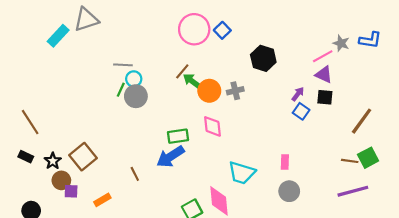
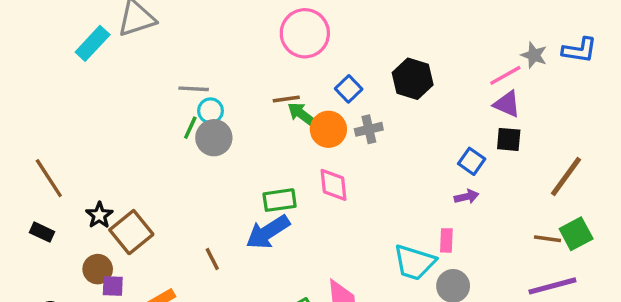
blue square: (222, 30) -> (349, 89), moved
brown line: (182, 71) -> (286, 99), turned 42
purple arrow: (298, 94) -> (467, 197), moved, turned 40
black star: (53, 161) -> (99, 215), moved
cyan trapezoid: (242, 173) -> (414, 262), moved

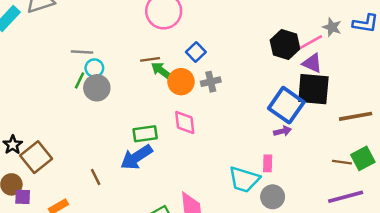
black hexagon: (413, 79) -> (285, 45), moved
black square: (509, 139) -> (313, 89), size x1.8
blue square: (472, 161) -> (286, 105), size x1.8
brown line: (566, 176) -> (356, 116), turned 44

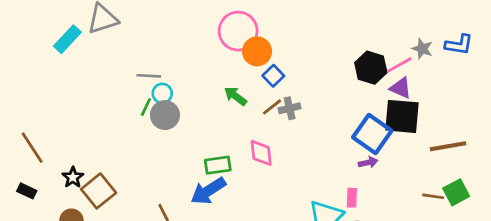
brown line: (150, 59) -> (272, 107), moved, turned -30
orange circle: (181, 82) -> (257, 51), moved

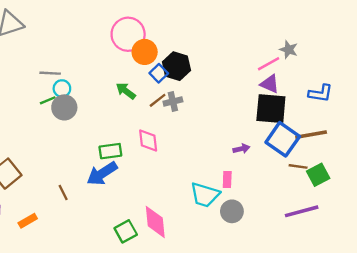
blue L-shape: (459, 45) -> (320, 93), moved
black hexagon: (371, 68) -> (176, 66), moved
green line: (146, 107) -> (48, 100), turned 42
blue square: (372, 134) -> (283, 139), moved
brown line: (433, 196) -> (298, 166), moved

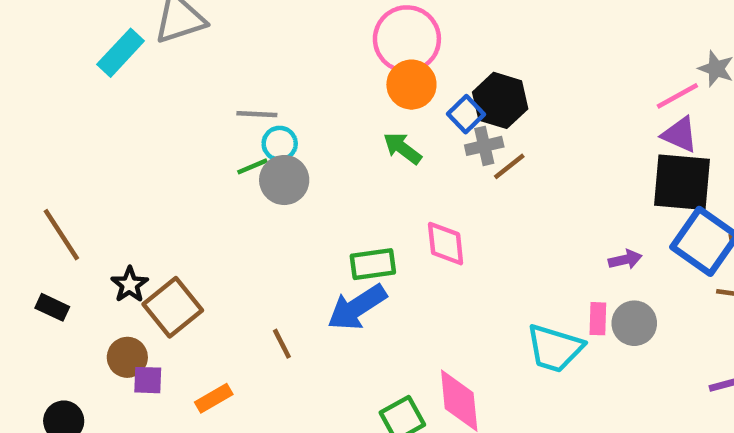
orange circle: (145, 52) -> (411, 85), moved
brown line: (158, 100) -> (509, 166), moved
gray cross: (173, 102) -> (484, 146), moved
gray circle: (232, 211) -> (634, 323), moved

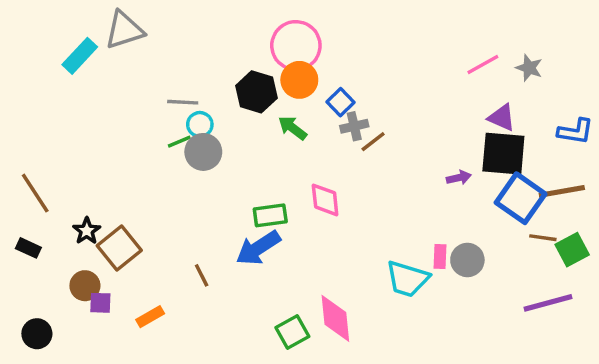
pink line: (677, 96) -> (483, 64), moved
black hexagon: (500, 100) -> (256, 92), moved
purple arrow: (625, 260) -> (459, 178), moved

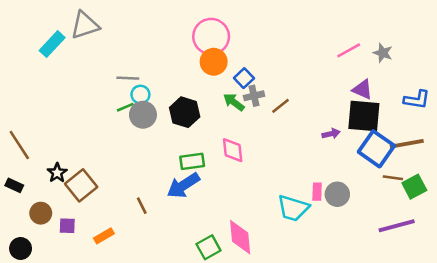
black hexagon: (256, 92) -> (185, 112), moved
green arrow: (292, 128) -> (234, 102), moved
brown line: (373, 142) -> (281, 106), moved
brown circle: (85, 286) -> (41, 213), moved

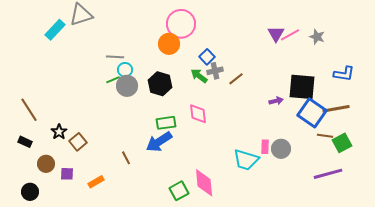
orange circle: (214, 62) -> (169, 44), moved
purple triangle: (363, 89) -> (276, 34), moved, turned 36
brown square: (81, 185) -> (78, 142), size x0.7

